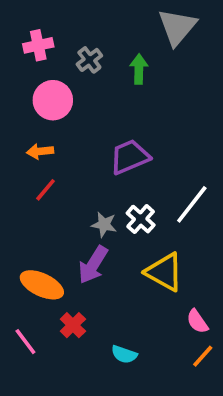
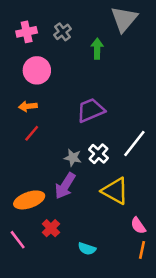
gray cross: (89, 60) -> (63, 32), moved
orange ellipse: (42, 285) -> (29, 200), turned -44
orange line: (203, 356) -> (142, 250), turned -30

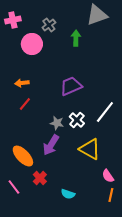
gray triangle: (124, 19) -> (97, 15), turned 30
pink cross: (27, 32) -> (13, 20), moved
pink circle: (37, 70) -> (32, 44), moved
orange ellipse: (29, 200) -> (23, 156), turned 65

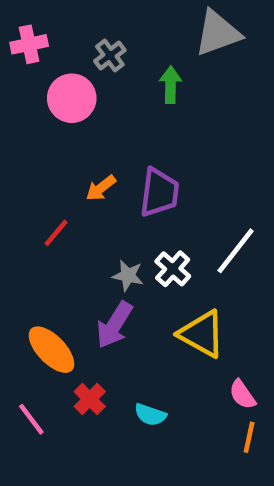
orange arrow: (22, 83) -> (101, 188), moved, turned -32
purple trapezoid: (71, 86) -> (159, 192), turned 120
cyan semicircle: (68, 194) -> (150, 415), moved

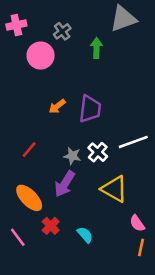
red line: (56, 233) -> (29, 150), moved
white line: (236, 251) -> (133, 142), turned 32
cyan semicircle: (150, 415) -> (85, 235), turned -150

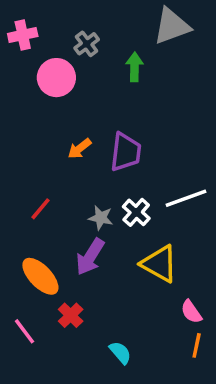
cyan semicircle: (85, 235) -> (120, 353), moved

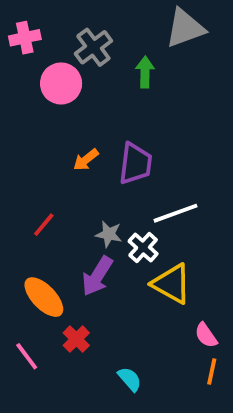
gray cross: (87, 44) -> (93, 47), size x1.4
white line: (186, 198) -> (175, 213), moved
white cross: (136, 212) -> (143, 248), moved

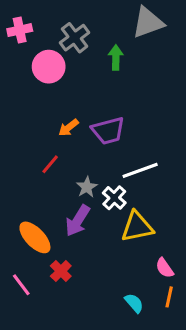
purple trapezoid: (135, 164) -> (108, 131), turned 68
red line: (44, 225) -> (50, 164), moved
gray star: (109, 234) -> (87, 187), turned 30
yellow triangle: (172, 284) -> (137, 227), turned -40
cyan semicircle: (130, 379) -> (134, 303), moved

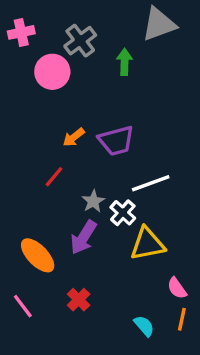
red cross: (61, 271) -> (79, 300), moved

